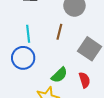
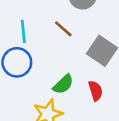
brown line: (59, 32) -> (63, 29), turned -63

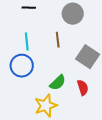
brown line: (63, 29) -> (58, 40), turned 42

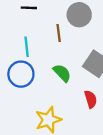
brown line: (58, 40) -> (59, 33), moved
green semicircle: (58, 83) -> (62, 73), moved, turned -90

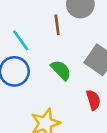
cyan line: (27, 47) -> (21, 40), turned -30

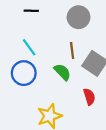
brown line: (57, 25) -> (72, 50), moved

